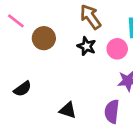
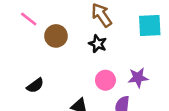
pink circle: (117, 49) -> (105, 80), moved

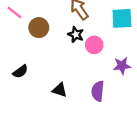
purple star: (138, 78) -> (122, 66), moved
pink circle: (105, 80) -> (94, 45), moved

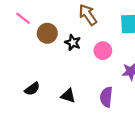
black star: (76, 35) -> (73, 43), moved
black semicircle: (20, 71) -> (32, 89), moved

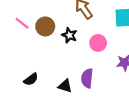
pink line: (23, 18) -> (22, 23), moved
purple semicircle: (106, 97) -> (87, 78), moved

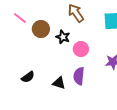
pink line: (22, 23) -> (20, 18), moved
pink circle: (98, 43) -> (81, 49), moved

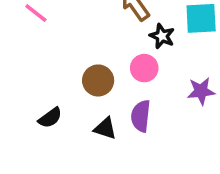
brown circle: (41, 29) -> (98, 80), moved
black star: (63, 37) -> (162, 36), moved

